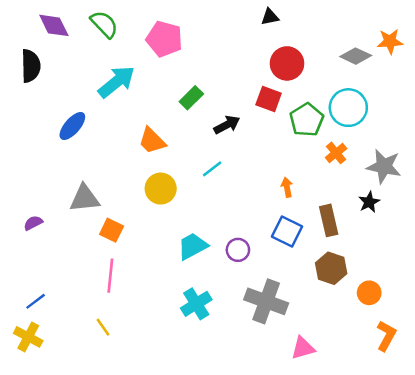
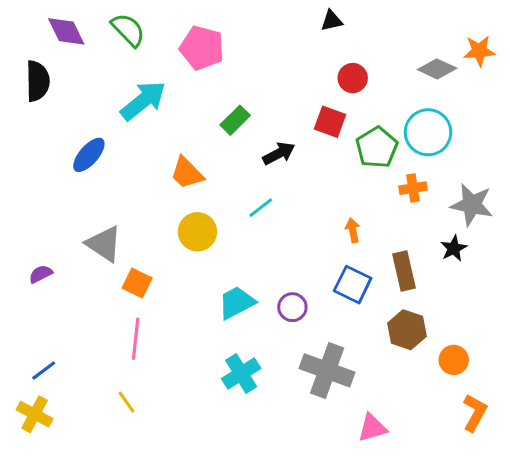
red circle: (287, 63) -> (353, 78), size x0.7
orange cross: (336, 153) -> (413, 188), turned 30
gray triangle: (85, 198) -> (104, 244), turned 40

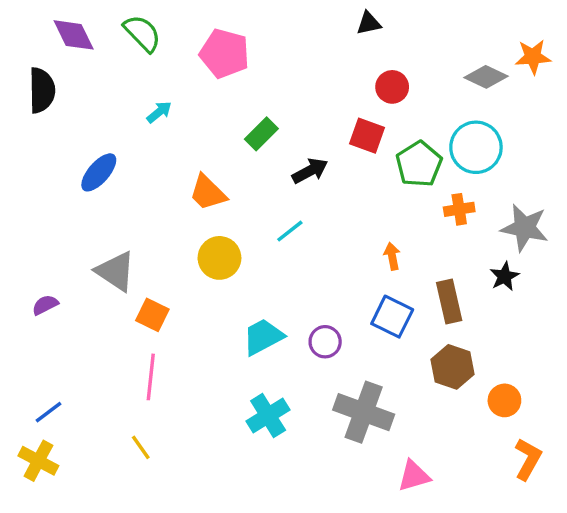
cyan arrow: (143, 101) -> (159, 112), size x0.5

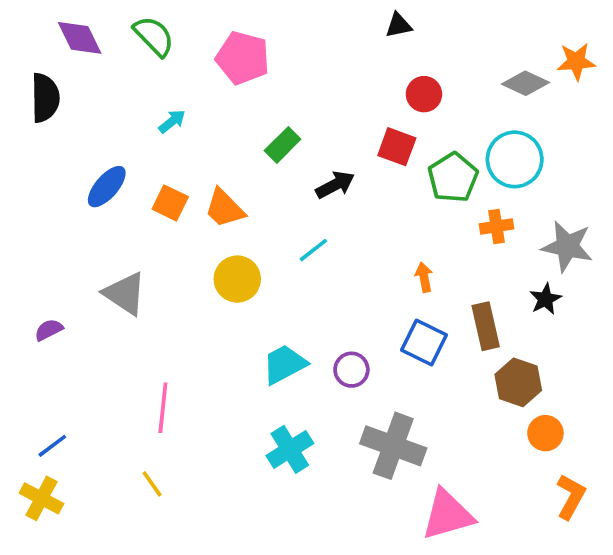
orange square: (152, 315) -> (170, 203), moved
brown hexagon: (452, 367) -> (518, 382), moved
pink triangle: (414, 476) -> (448, 515), size x1.5

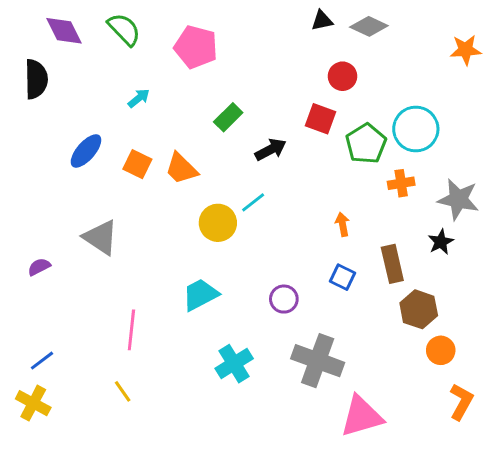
gray diamond: (526, 83) -> (369, 26), moved
yellow circle: (237, 279) -> (218, 223), moved
blue square: (424, 342) -> (343, 277), size x0.7
cyan trapezoid: (284, 364) -> (200, 295), moved

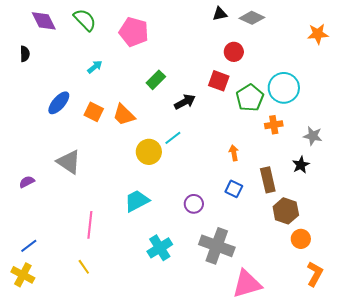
black semicircle: (36, 79) -> (25, 54), size x0.6
gray star: (458, 199) -> (313, 136), size x0.7

